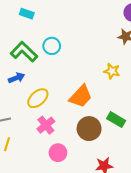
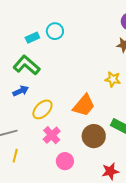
cyan rectangle: (27, 14) -> (32, 38), moved, turned -40
cyan circle: (52, 46) -> (55, 31), moved

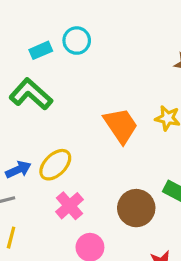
blue arrow: (21, 91) -> (18, 170), moved
orange trapezoid: (84, 105) -> (121, 125), moved, turned -75

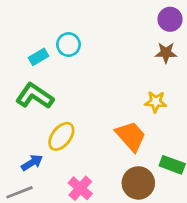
orange trapezoid: (121, 125) -> (131, 136), moved
yellow ellipse: (55, 165) -> (61, 136), moved

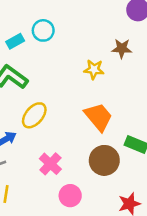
brown star: (166, 53) -> (122, 48), moved
yellow star: (156, 102) -> (94, 69), moved

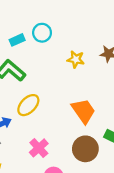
yellow star: (94, 69) -> (76, 59), moved

